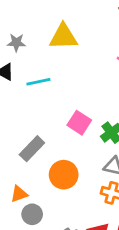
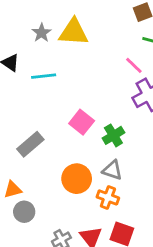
gray star: (16, 43) -> (41, 33), moved, turned 30
orange circle: (64, 175) -> (77, 179), moved

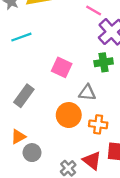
green cross: (113, 135) -> (104, 62), moved, turned 36
gray triangle: (112, 170) -> (87, 93), moved

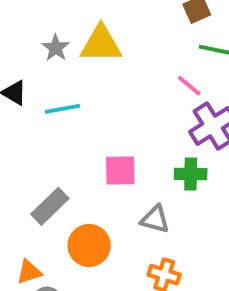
pink square: (62, 67) -> (120, 171), turned -36
orange circle: (69, 115) -> (89, 246), moved

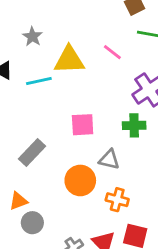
yellow triangle: (101, 44) -> (69, 60), moved
pink line: (189, 86) -> (112, 52), moved
orange circle: (89, 246) -> (80, 180), moved

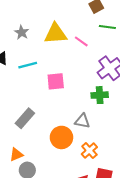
yellow triangle: (69, 60) -> (56, 34), moved
pink square: (83, 125) -> (56, 81), moved
orange cross: (117, 200) -> (89, 151), turned 35

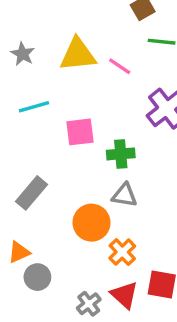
green cross: (100, 95) -> (121, 154), moved
orange cross: (89, 151) -> (122, 252), moved

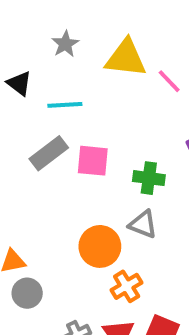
pink square: (80, 132) -> (93, 161), moved
gray rectangle: (31, 193) -> (49, 153), moved

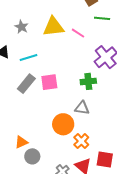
green cross: (149, 178) -> (88, 81), moved

